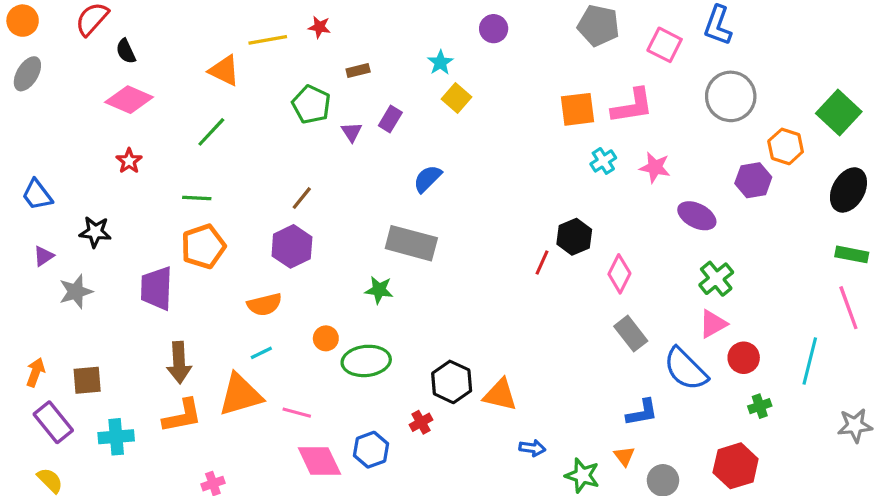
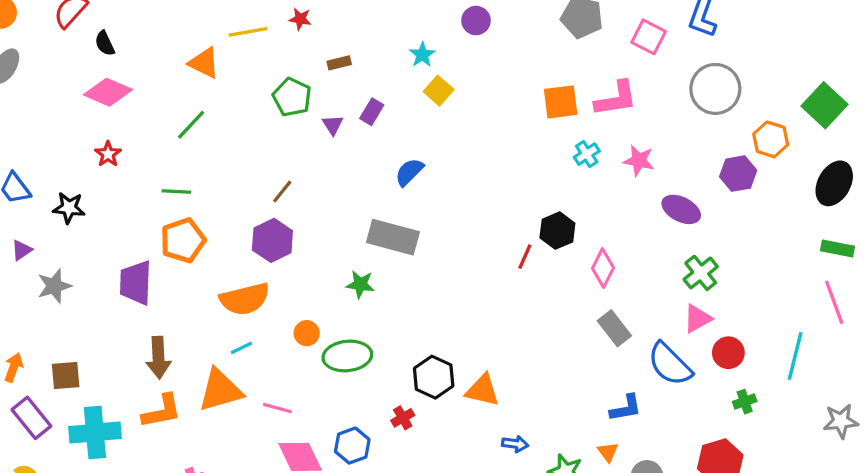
black star: (95, 232) -> (69, 208), moved
orange semicircle: (265, 304) -> (245, 299), size x1.4
cyan cross: (116, 437) -> (95, 432), size x1.4

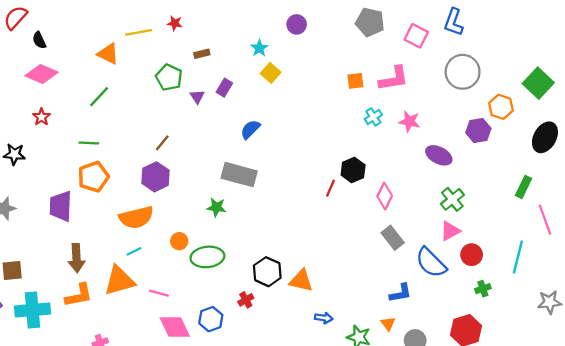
orange square: (561, 102) -> (355, 81), size x0.7
green rectangle: (837, 249) -> (524, 187), moved, turned -75

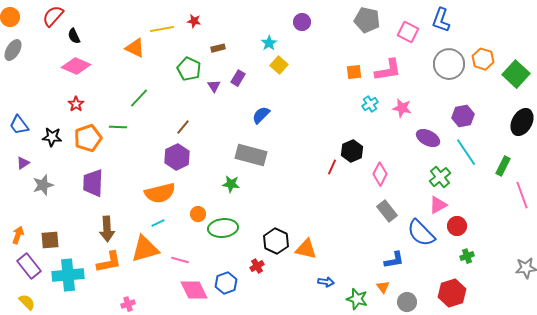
green line: (99, 97) -> (139, 98), moved
orange hexagon: (501, 107) -> (483, 59), moved
orange pentagon: (93, 177) -> (88, 138), moved
cyan line: (518, 257) -> (466, 152), moved, turned -48

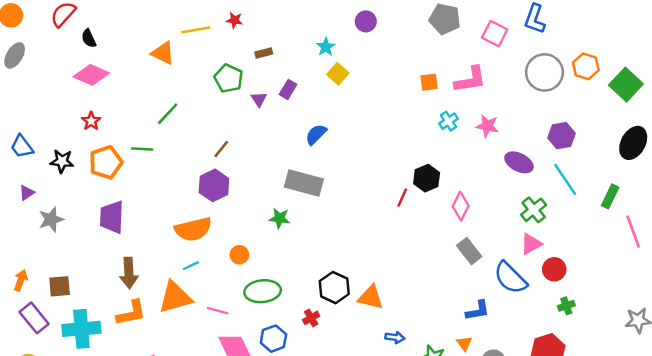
green ellipse: (223, 228) -> (263, 291), moved

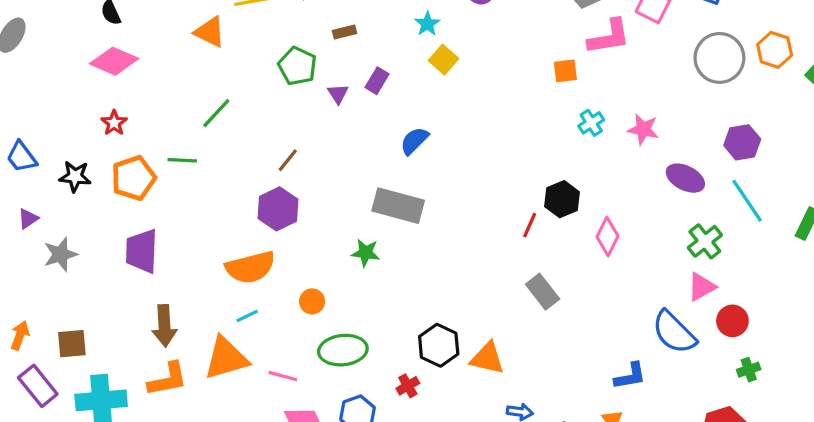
pink L-shape: (470, 80) -> (609, 37), moved
gray rectangle: (469, 251) -> (543, 292), moved

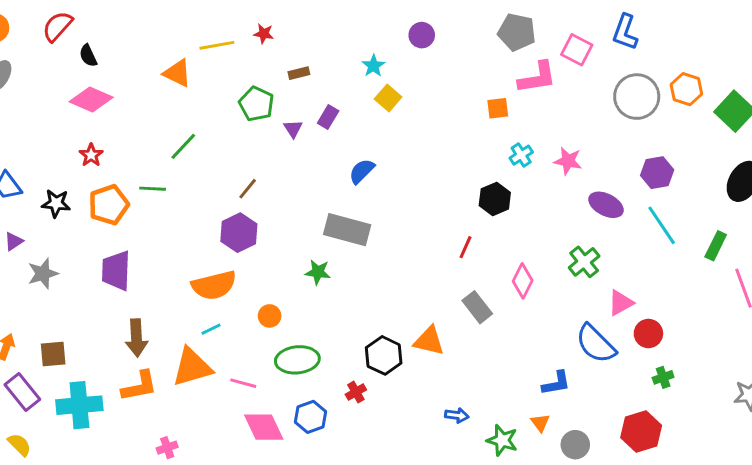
black hexagon: (562, 199) -> (495, 199), moved
pink diamond: (607, 236) -> (523, 281), moved
green cross: (705, 241) -> (584, 262), moved
orange triangle: (487, 358) -> (429, 341), moved

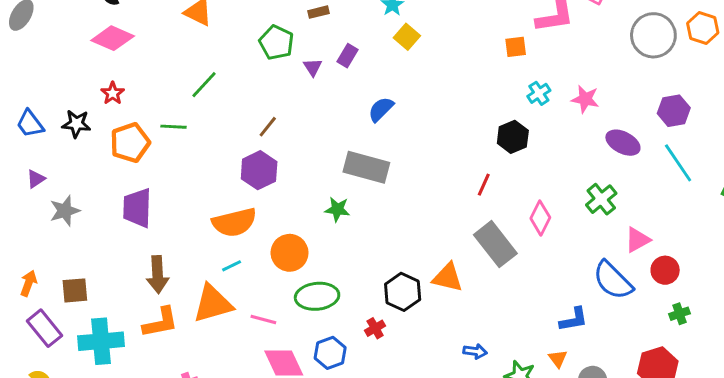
black star: (56, 203) -> (76, 124), moved
gray rectangle: (477, 307) -> (495, 244), size x1.4
orange circle: (270, 316) -> (290, 253), size x1.6

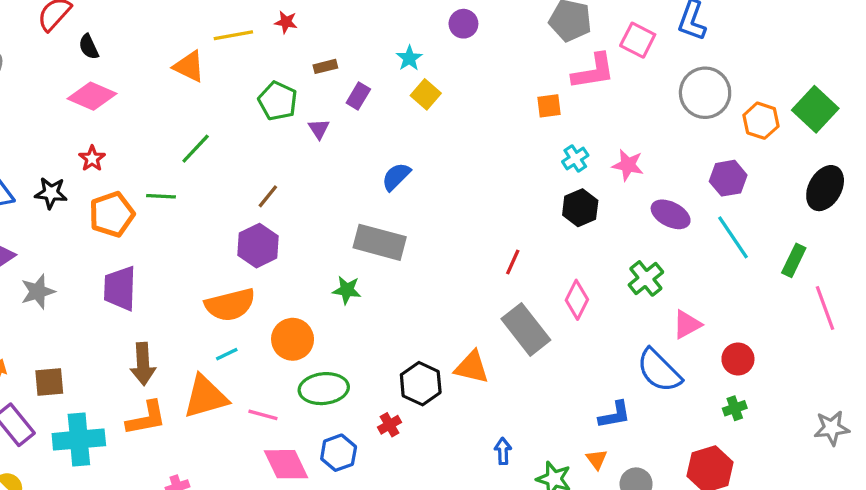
orange hexagon: (703, 28) -> (761, 121), moved
purple rectangle: (348, 56) -> (358, 96), moved
black hexagon: (513, 137) -> (580, 208), moved
red circle: (665, 270) -> (738, 359), moved
blue arrow: (475, 351) -> (503, 451), turned -100

